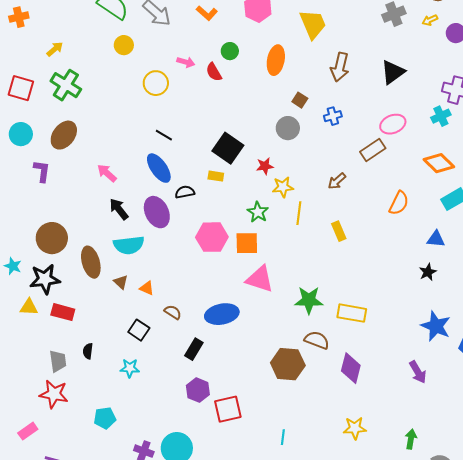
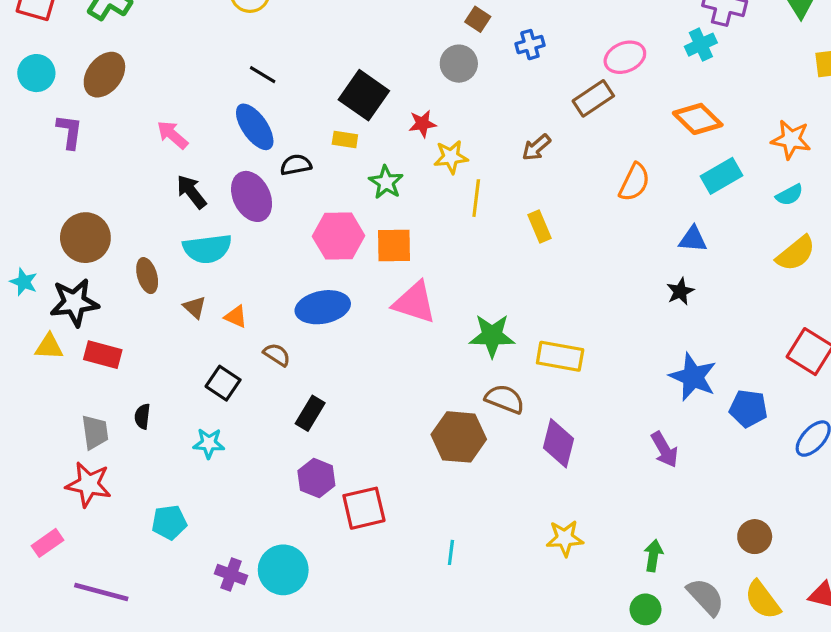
green star: (258, 212) -> (386, 182), moved
brown ellipse: (91, 262) -> (147, 276), size x0.7
blue ellipse: (222, 314) -> (323, 307), moved

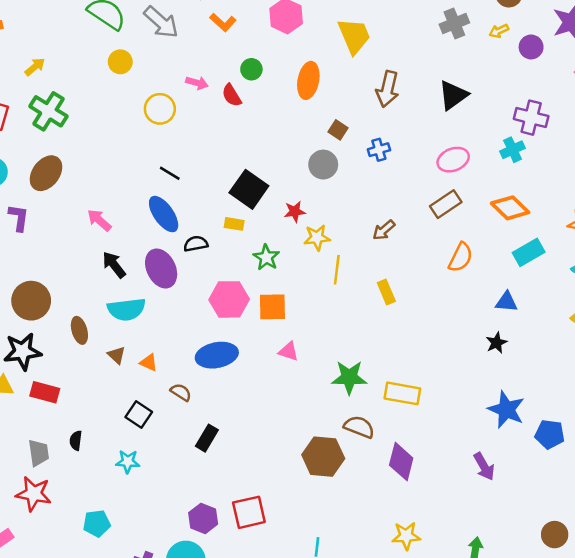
brown rectangle: (593, 98) -> (446, 204), moved
pink triangle: (415, 302) -> (289, 351), size x0.6
purple hexagon: (316, 478) -> (203, 518), moved

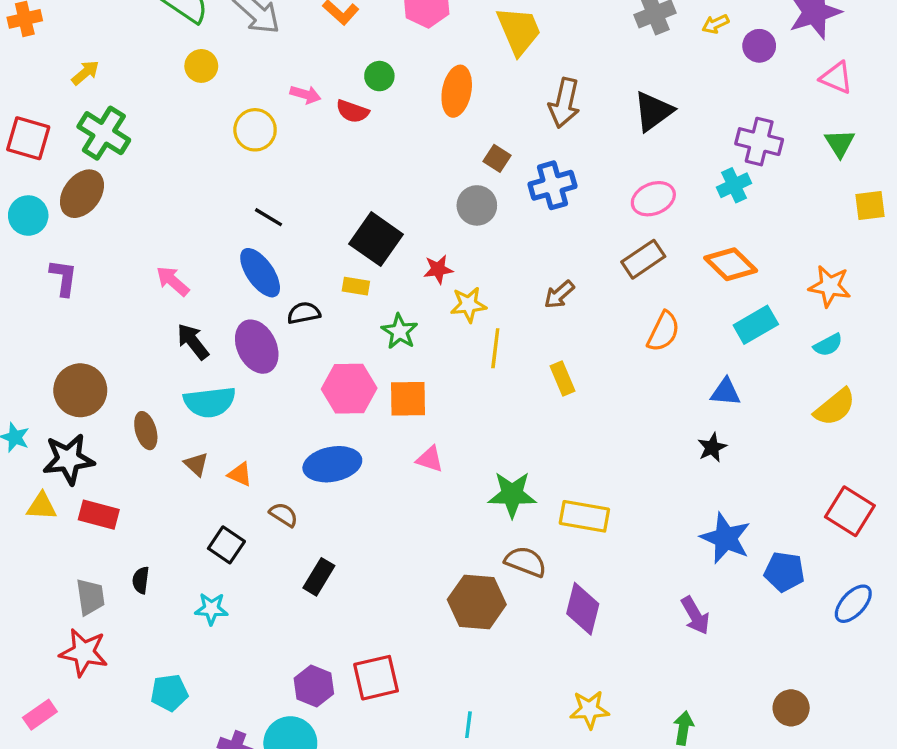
red semicircle: (232, 95) -> (352, 111), turned -40
blue cross: (379, 150) -> (552, 185), size x1.5
brown ellipse: (46, 173) -> (82, 194), moved

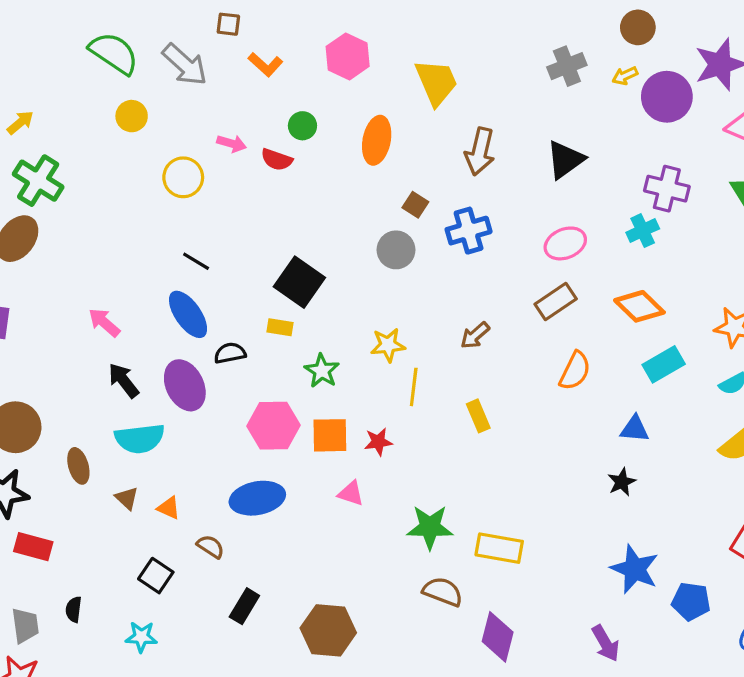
purple circle: (759, 46) -> (667, 97), size x1.6
red star: (438, 269) -> (378, 442), moved
brown hexagon: (477, 602) -> (328, 630), moved

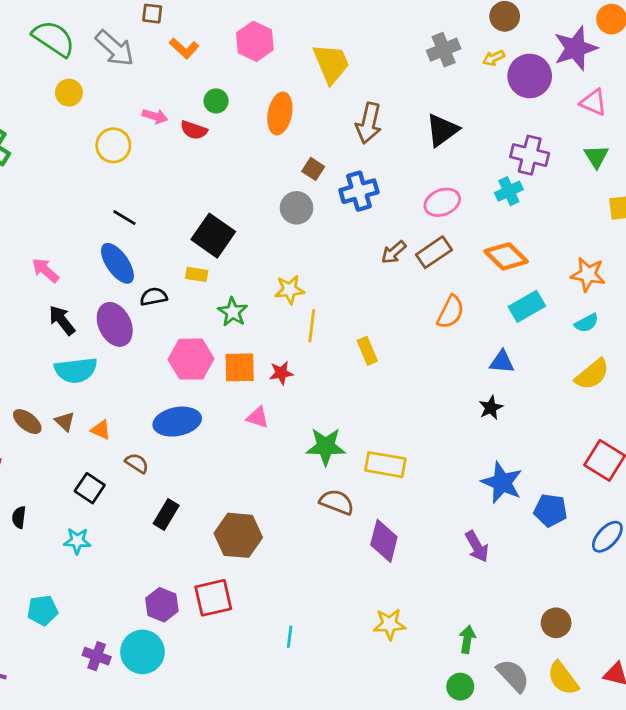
brown arrow: (475, 335) -> (394, 252), moved
brown ellipse: (78, 466) -> (27, 422), moved, turned -36

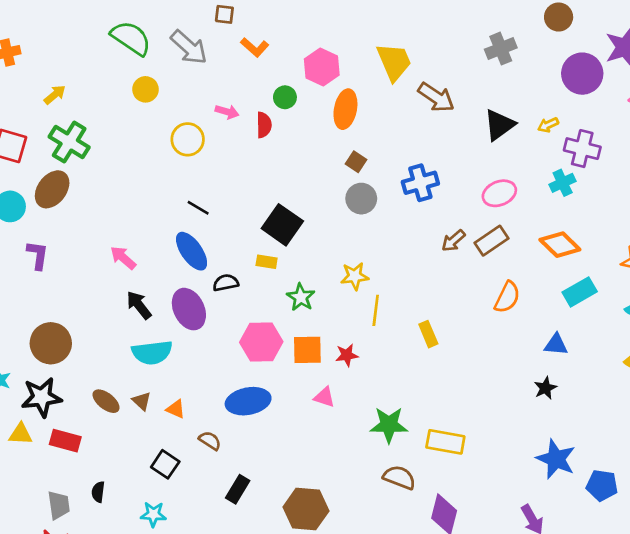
pink hexagon: (255, 41) -> (322, 67), moved
yellow arrow: (494, 58) -> (548, 125), moved
brown arrow: (369, 123) -> (436, 97), moved, turned -69
red semicircle: (194, 130) -> (264, 125), turned -110
brown square: (313, 169) -> (356, 162), moved

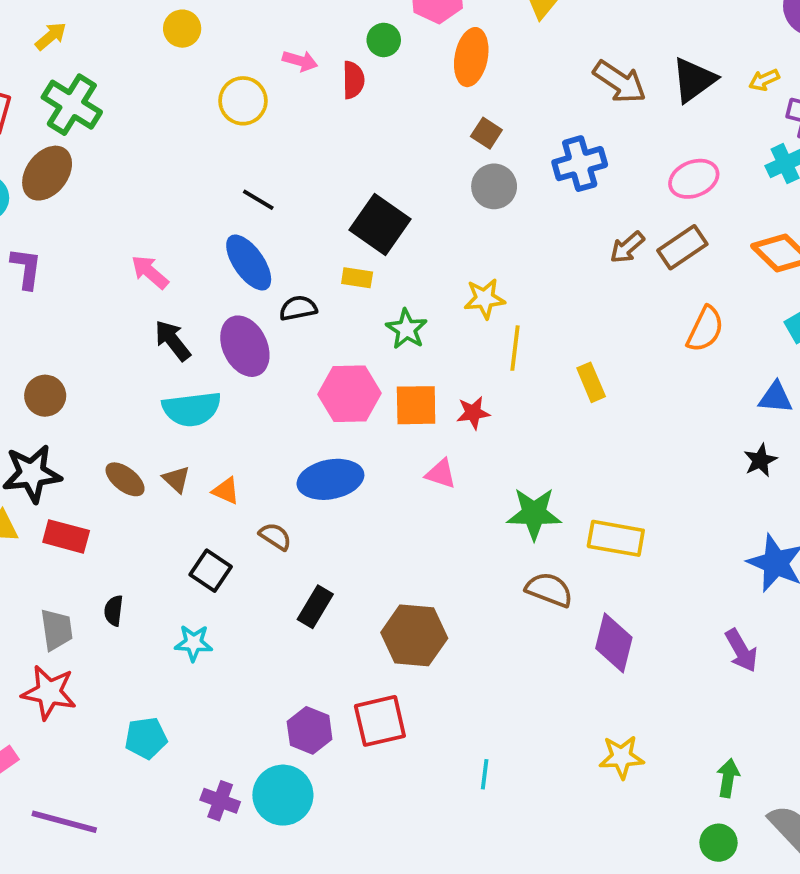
brown arrow: (436, 97) -> (620, 82), moved
brown circle: (51, 343) -> (45, 396), size x0.7

